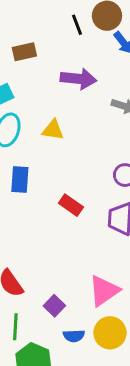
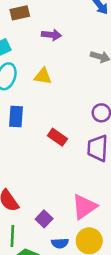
purple arrow: (78, 79) -> (51, 35), moved, size x0.7

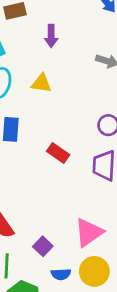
purple arrow: (51, 35) -> (51, 36), turned 84

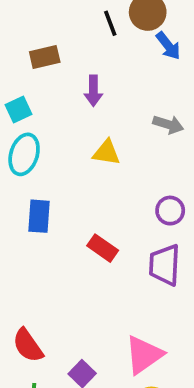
yellow triangle: (41, 83) -> (106, 153), moved

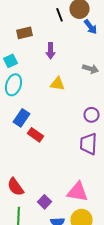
blue rectangle: (39, 216) -> (22, 118), turned 30
red rectangle: (103, 248) -> (36, 135), moved
pink triangle: (144, 355) -> (78, 192), turned 45

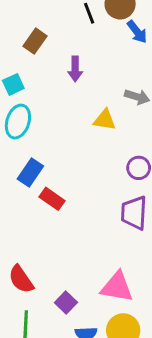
brown rectangle: (24, 33) -> (35, 41), turned -42
yellow triangle: (58, 84) -> (105, 120), moved

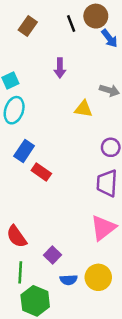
brown rectangle: (35, 41) -> (28, 26), moved
pink triangle: (117, 287) -> (103, 228), moved, turned -48

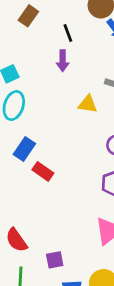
black line: (71, 24) -> (68, 33), moved
purple square: (52, 255) -> (55, 260), turned 35

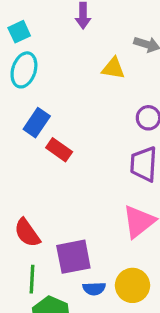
purple square: (55, 260) -> (73, 257), size x1.6

